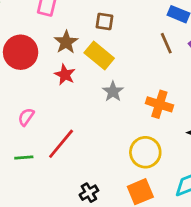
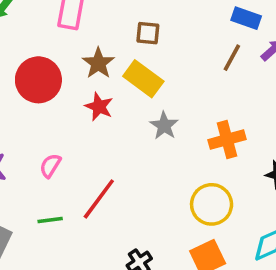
brown line: (166, 43) -> (232, 58), turned 55
orange cross: (159, 104) -> (227, 140), turned -30

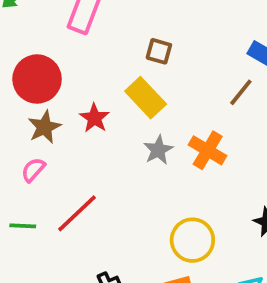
brown star: (98, 63) -> (44, 127), moved
orange cross: (227, 140) -> (208, 150), moved, turned 36

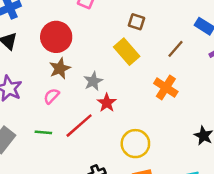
brown line: (241, 92) -> (175, 49), moved
red star: (94, 118) -> (107, 103), moved
gray star: (158, 150) -> (93, 81), moved
yellow circle: (192, 240) -> (135, 144), moved

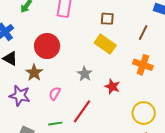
brown star: (60, 68) -> (34, 73), moved
red star: (107, 103) -> (112, 87), moved
yellow circle: (135, 144) -> (144, 113), moved

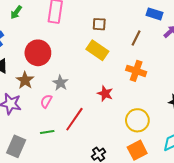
gray star: (85, 74) -> (60, 83), moved

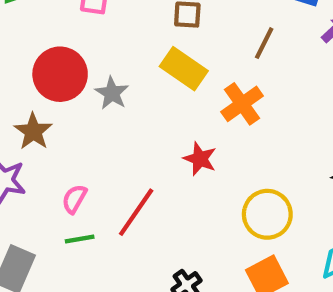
orange cross: (136, 71) -> (242, 104), moved, turned 36
gray star: (60, 83) -> (112, 93), moved
pink semicircle: (46, 101) -> (74, 199), moved

